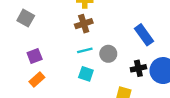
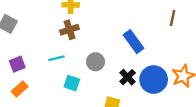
cyan line: (85, 50) -> (56, 58), moved
black cross: (138, 68) -> (128, 77), turned -32

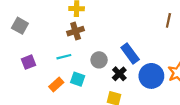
blue rectangle: (133, 42) -> (130, 54), moved
black cross: (128, 77) -> (119, 74), moved
orange rectangle: (20, 89) -> (56, 84), moved

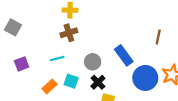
brown line: (168, 20) -> (158, 37), moved
black cross: (119, 74) -> (98, 82), moved

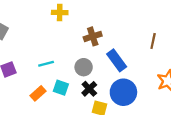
brown cross: (69, 33) -> (93, 36), moved
blue circle: (145, 78) -> (123, 92), moved

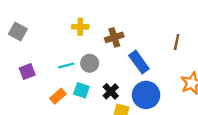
yellow cross: (60, 13) -> (80, 27), moved
gray circle: (84, 67) -> (90, 63), moved

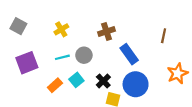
yellow cross: (80, 27) -> (61, 29), moved, turned -32
purple square: (27, 71) -> (27, 63), size x1.5
cyan square: (81, 90) -> (76, 80), turned 32

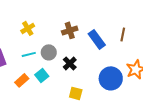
blue rectangle: (129, 54) -> (97, 39), moved
black cross: (103, 81) -> (70, 63), moved
blue circle: (136, 84) -> (111, 78), moved

